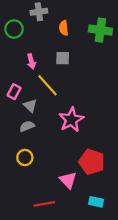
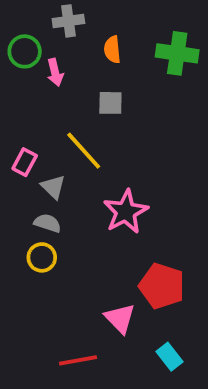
pink arrow: (31, 61) -> (55, 72), moved
gray semicircle: (27, 126) -> (47, 223), turned 40
yellow circle: (25, 158) -> (42, 257), moved
cyan rectangle: (96, 202) -> (170, 357), turned 40

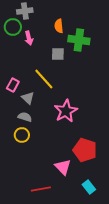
gray cross: (68, 21) -> (25, 11), moved
green cross: (177, 53) -> (79, 40), moved

